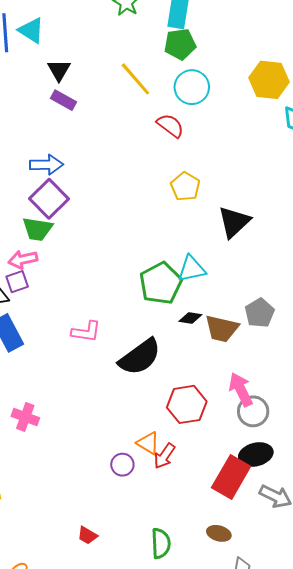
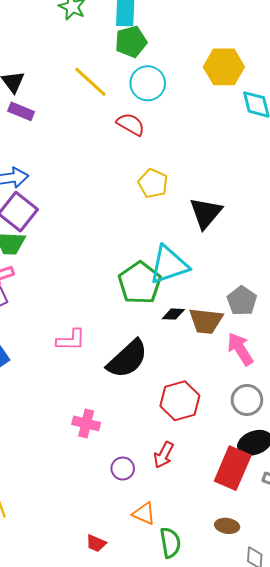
cyan triangle: (192, 269) -> (169, 265), size x1.4
pink arrow: (241, 389) -> (240, 349), moved
pink cross: (25, 417) -> (86, 423), moved
orange triangle: (148, 443) -> (144, 514), moved

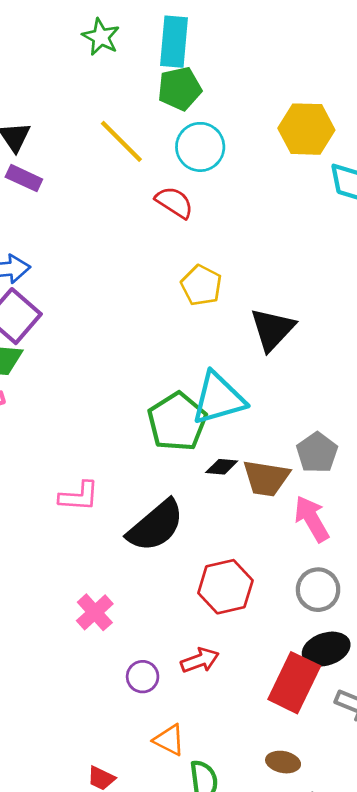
pink cross: (86, 423) -> (95, 612), turned 32
red arrow: (164, 455) -> (200, 660), turned -140

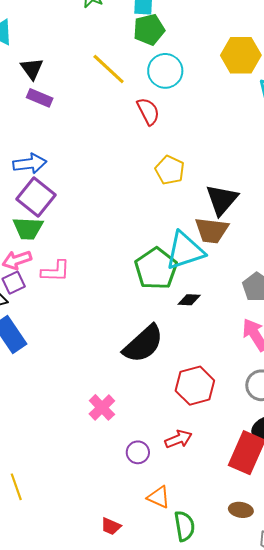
red semicircle: (174, 202) -> (148, 111), turned 32
brown trapezoid: (266, 478) -> (212, 230), moved
pink L-shape: (79, 496) -> (55, 271), moved

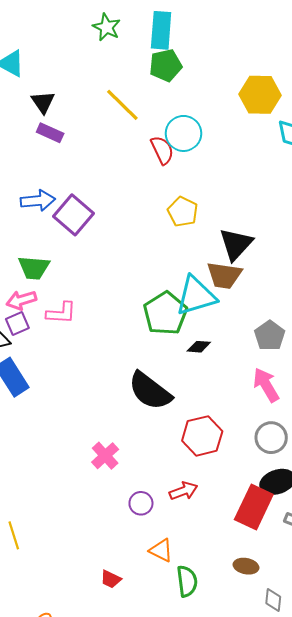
cyan circle: (165, 71) -> (183, 133), moved
purple square: (36, 197) -> (74, 215), moved
black semicircle: (143, 344) -> (150, 391), turned 78

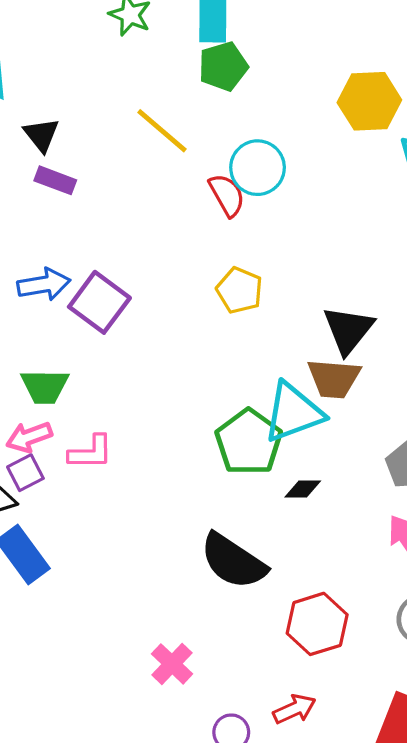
yellow pentagon: (183, 212) -> (240, 290), moved

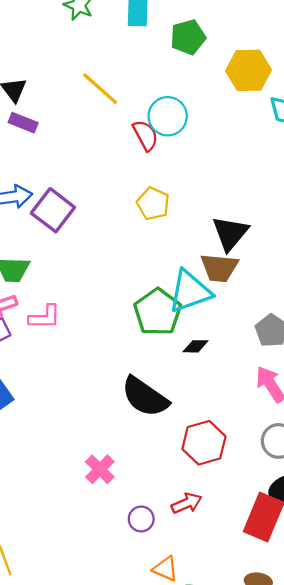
green pentagon: (223, 66) -> (188, 37), moved

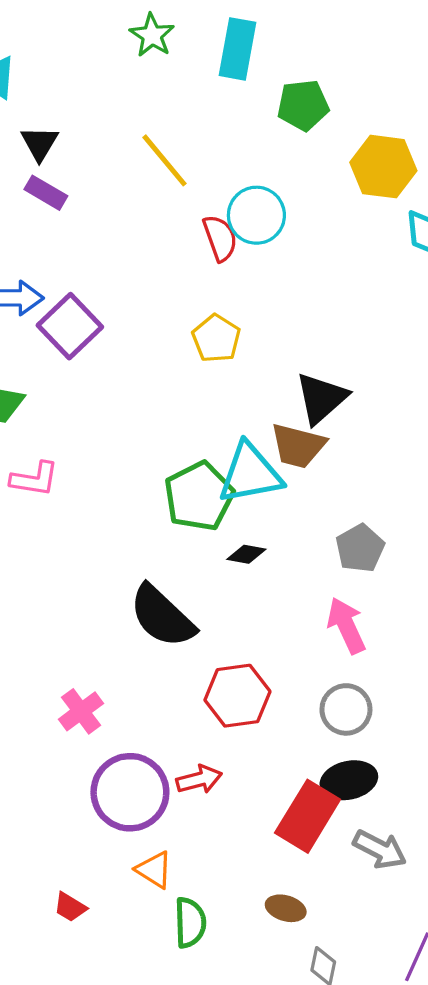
purple circle: (141, 519) -> (130, 792), size x2.0

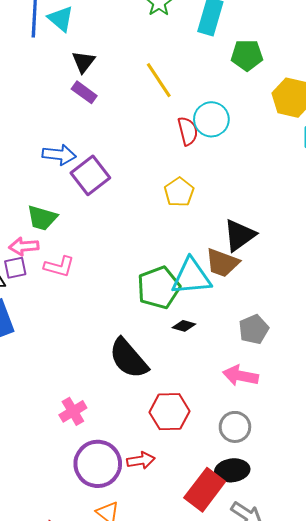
pink arrow: (346, 626) -> (240, 376), turned -60

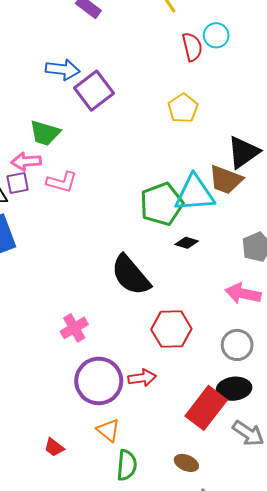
cyan circle: (211, 119) -> (216, 35), size x0.7

